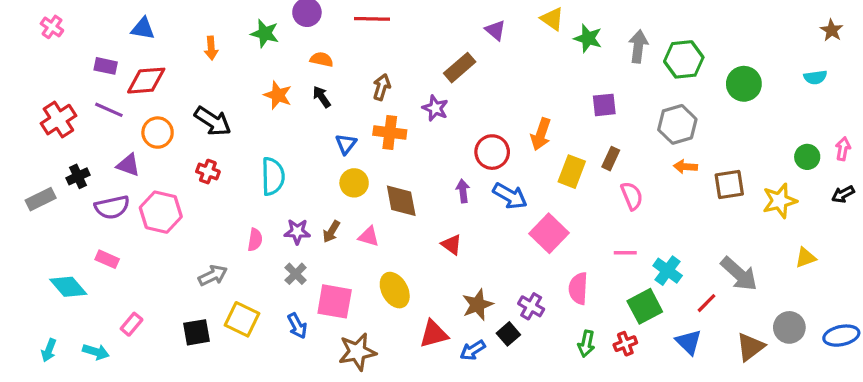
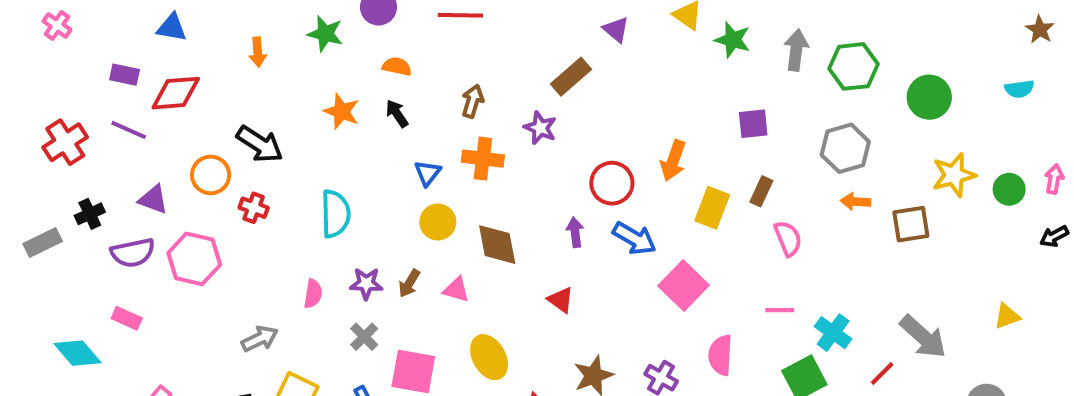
orange circle: (158, 133) -> (211, 175), moved
yellow star: (780, 201) -> (954, 175), moved

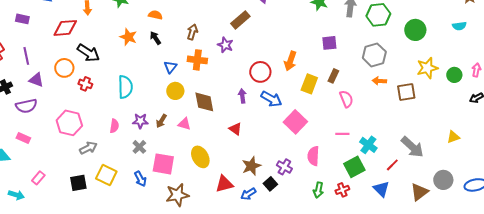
red diamond: (176, 93) -> (65, 28), moved
purple line: (129, 130) -> (26, 56), moved, turned 54
pink hexagon: (194, 259) -> (69, 123), moved

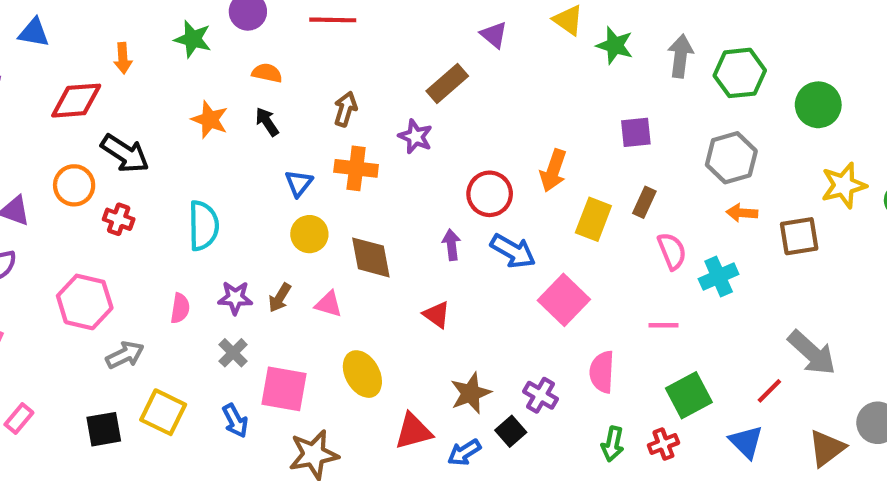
cyan cross: (368, 145) -> (719, 276), moved, turned 30

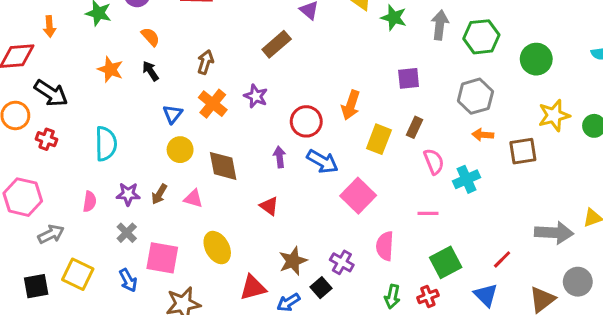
orange semicircle: (267, 73) -> (150, 37), turned 36
purple star: (415, 137) -> (256, 96), moved
orange cross: (356, 168) -> (213, 104), turned 32
gray arrow: (812, 353) -> (554, 233), moved, turned -39

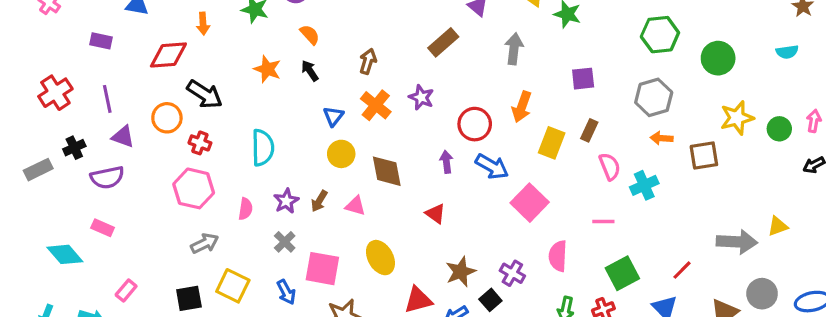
gray arrow: (440, 25) -> (514, 49), moved
purple star: (128, 194) -> (286, 201), turned -30
pink hexagon: (23, 197) -> (194, 188), moved

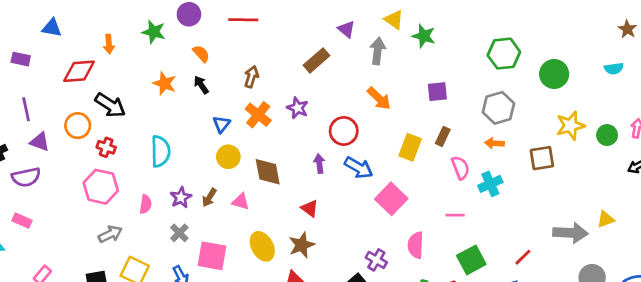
gray arrow: (514, 49) -> (378, 51), moved
orange arrow: (522, 107) -> (379, 98), moved, turned -65
orange arrow: (662, 138) -> (494, 143), moved
brown star: (461, 272) -> (302, 245), moved

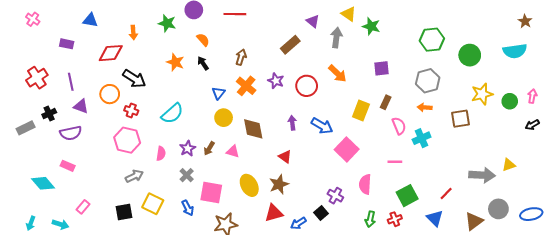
cyan semicircle: (614, 69) -> (515, 51), size x1.6
red circle: (344, 131) -> (307, 86), moved
cyan semicircle: (160, 151) -> (172, 114), turned 50

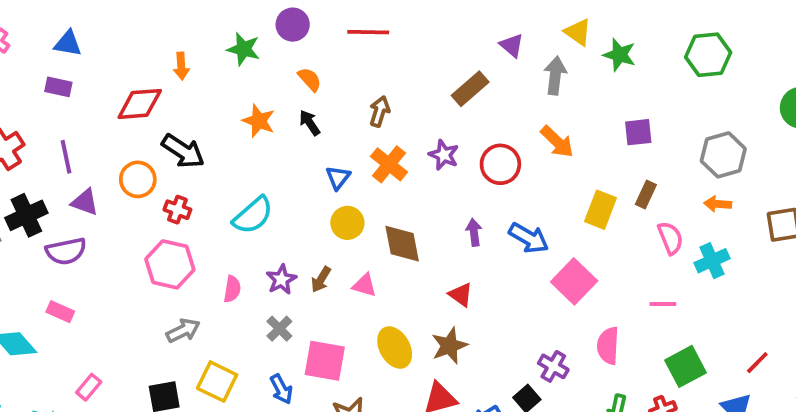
blue triangle: (90, 20) -> (68, 43), moved
green hexagon: (432, 40) -> (708, 55), moved
black cross: (49, 114) -> (26, 215), size x1.5

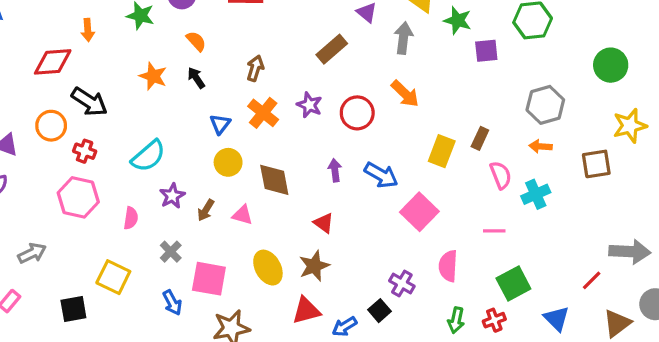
purple square: (638, 132) -> (486, 51), moved
purple star: (281, 280) -> (172, 196), moved
gray arrow: (183, 331) -> (32, 253), moved
red line: (757, 363) -> (592, 280), moved
yellow square: (217, 382) -> (113, 277), moved

